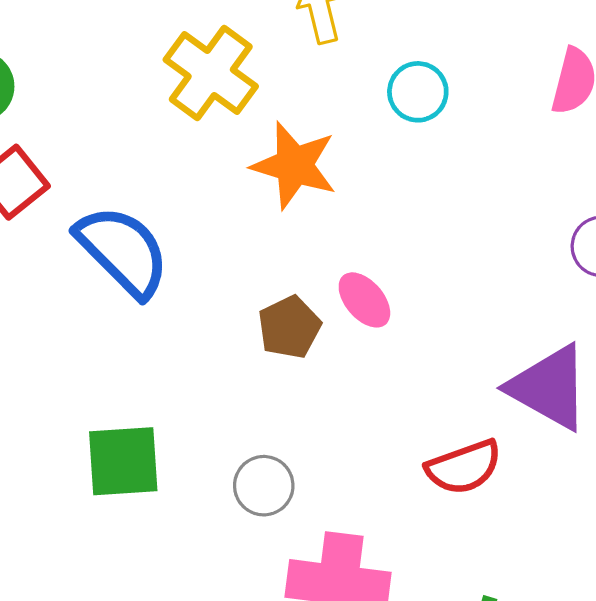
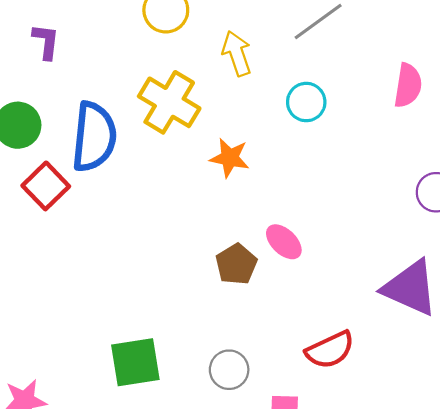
orange star: (294, 165) -> (230, 158), size x0.7
blue semicircle: (123, 251) -> (94, 137), moved, turned 56
red semicircle: (464, 467) -> (330, 350), moved

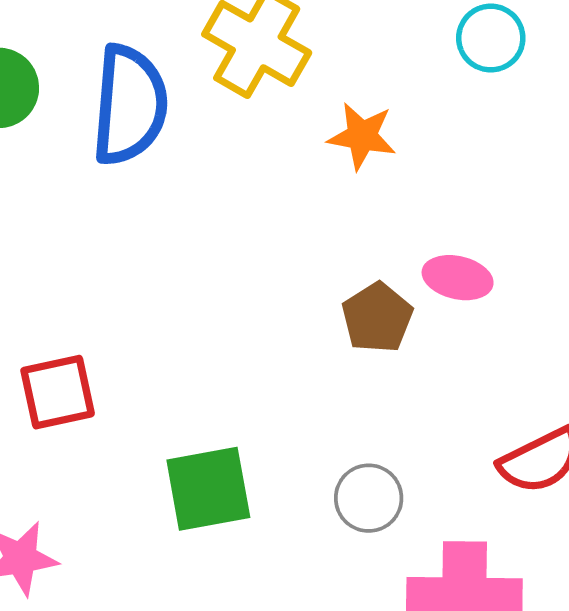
red square: (46, 186) -> (58, 392), moved, turned 33
pink ellipse: (284, 242) -> (458, 278), turned -30

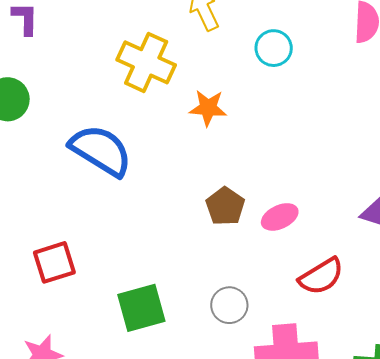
blue semicircle: (130, 105) -> (101, 150), moved, turned -58
pink ellipse: (458, 278) -> (280, 217), moved, turned -33

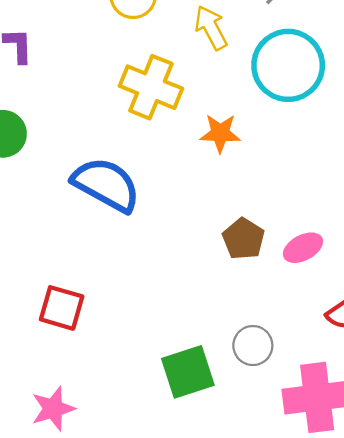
cyan circle: (274, 48) -> (288, 65), size x1.8
red square: (54, 262) -> (62, 308), turned 36
green square: (141, 308) -> (188, 372), moved

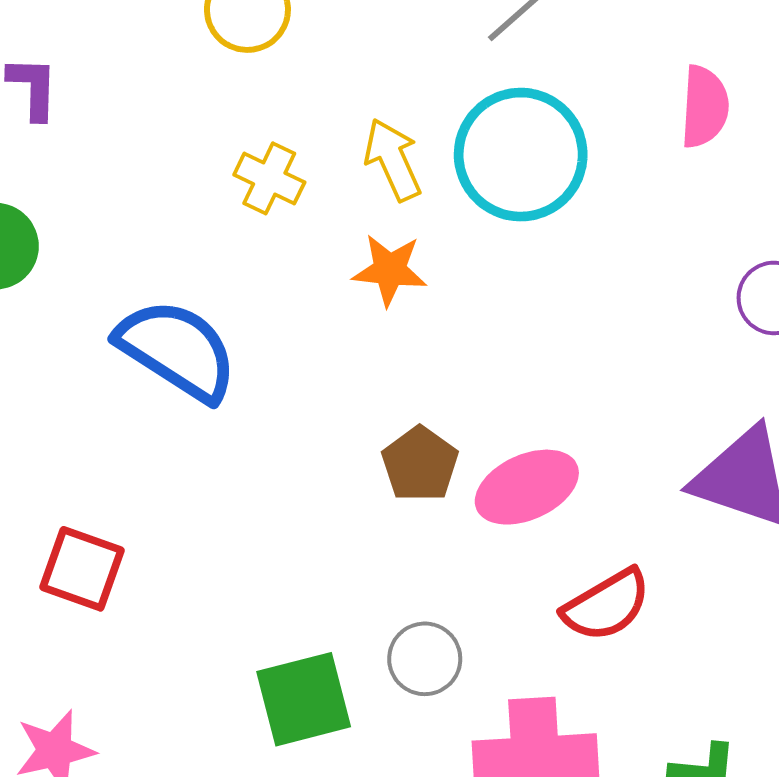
yellow arrow: (211, 28) -> (393, 160), moved
yellow cross: (151, 87) -> (269, 178), size x0.6
pink ellipse: (303, 248) -> (527, 487), size x1.4

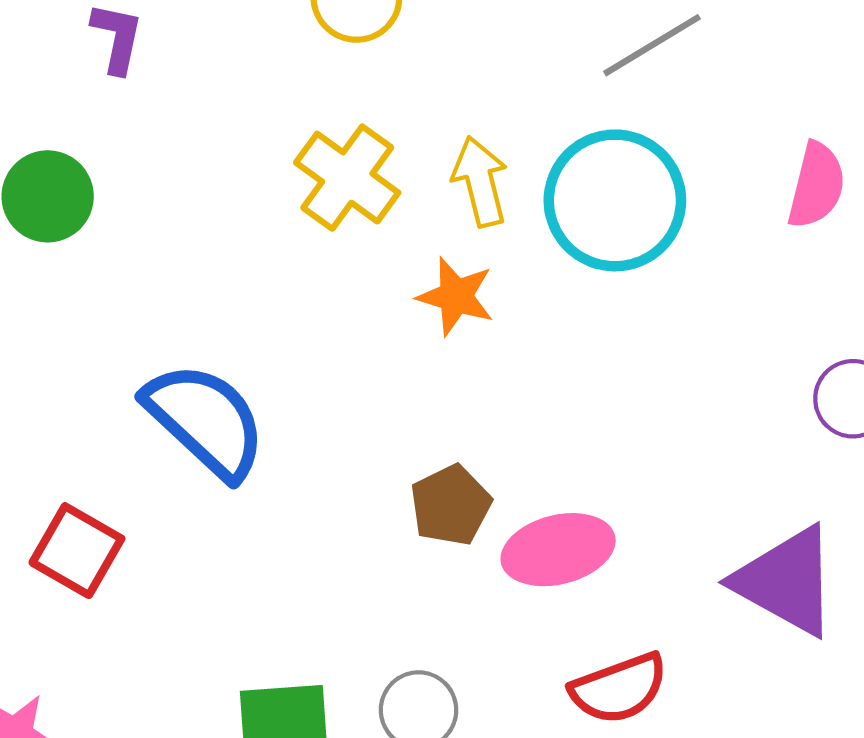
yellow cross: (269, 178) -> (347, 178), size x1.4
blue semicircle: (177, 350) -> (205, 420), moved

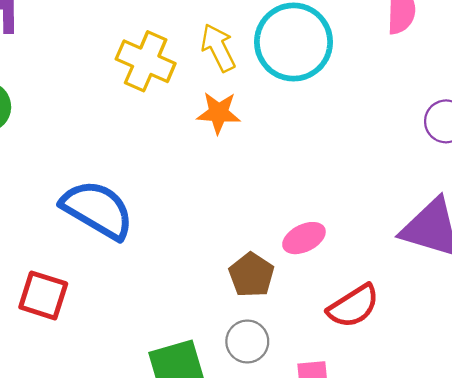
brown pentagon: (451, 505) -> (251, 275), moved
pink ellipse: (558, 550) -> (304, 238), size x0.7

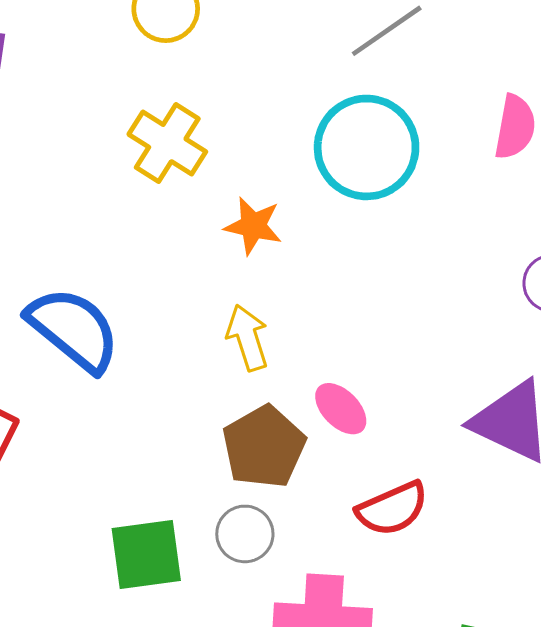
yellow arrow: (218, 48) -> (247, 338), moved
pink ellipse: (304, 238) -> (341, 409), turned 63
brown pentagon: (251, 275) -> (264, 447), size x1.4

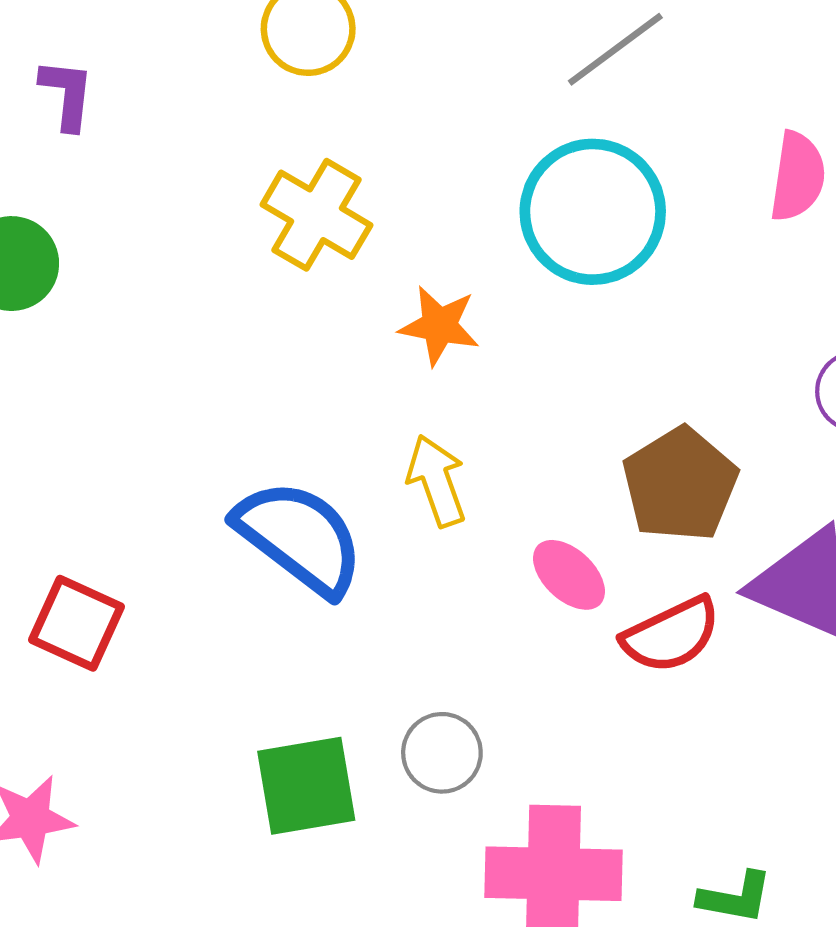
blue semicircle: (74, 329) -> (299, 537), moved
brown pentagon: (264, 447) -> (680, 484), moved
red semicircle: (392, 509) -> (671, 635), moved

